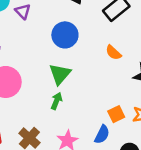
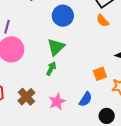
orange semicircle: (113, 53) -> (103, 21), moved
orange square: (116, 114) -> (100, 74), moved

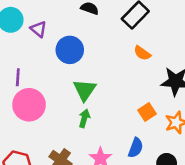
blue circle: (63, 16) -> (70, 50), moved
orange semicircle: (103, 21) -> (142, 53), moved

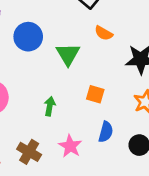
green triangle: (85, 90) -> (68, 54), moved
orange square: (147, 112) -> (95, 94), moved, turned -36

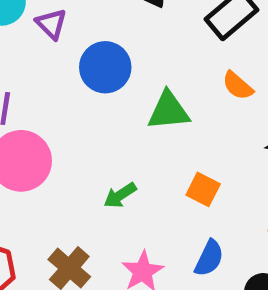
green triangle: (68, 54) -> (169, 111), turned 45
green arrow: (50, 106) -> (120, 195), turned -144

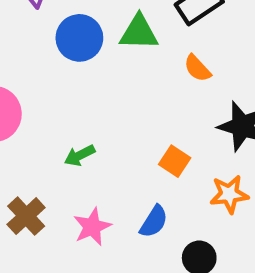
green triangle: (169, 111) -> (139, 32), moved
orange square: (203, 189) -> (175, 161), moved

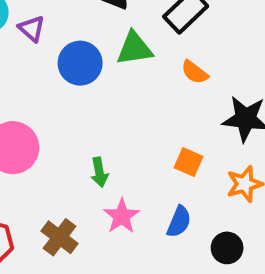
green arrow: (80, 155) -> (99, 172), turned -64
pink star: (92, 227) -> (122, 216), moved

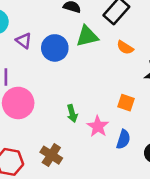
purple triangle: (32, 29) -> (24, 41), moved
pink star: (122, 216) -> (98, 126), moved

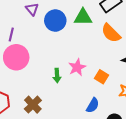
orange semicircle: (125, 47) -> (111, 33), size x1.5
pink star: (98, 126) -> (77, 67), moved

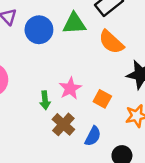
brown cross: (33, 105) -> (63, 124), moved

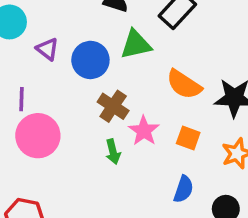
orange semicircle: (111, 42) -> (184, 84), moved
brown cross: (63, 124) -> (113, 106), moved

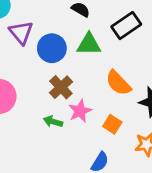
purple triangle: (47, 49) -> (21, 33), size x1.4
green arrow: (113, 152) -> (53, 122), turned 108

